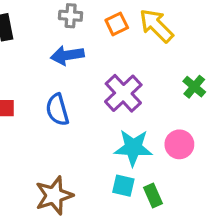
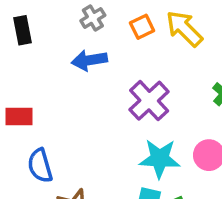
gray cross: (71, 16) -> (93, 18), turned -35
blue semicircle: (57, 110) -> (40, 166), moved

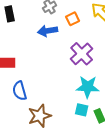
orange square: (142, 27) -> (73, 19), moved

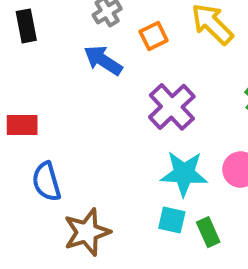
blue arrow: (48, 31) -> (103, 60), turned 42

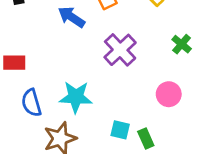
cyan star: (184, 174) -> (76, 97), moved

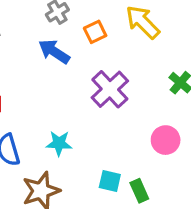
cyan star: (76, 97) -> (59, 143), size x0.7

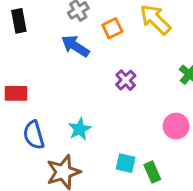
purple cross: (110, 89) -> (126, 80), size x0.6
cyan star: (59, 143) -> (80, 129), turned -30

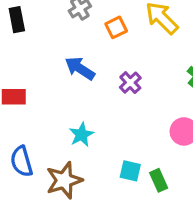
blue arrow: (75, 46) -> (80, 68), moved
blue semicircle: (34, 135) -> (22, 161), moved

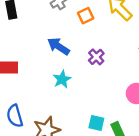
cyan star: (81, 135) -> (62, 79), moved

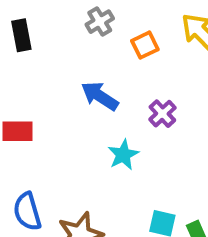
cyan star: (62, 79) -> (123, 155), moved

